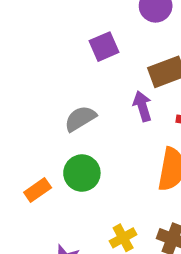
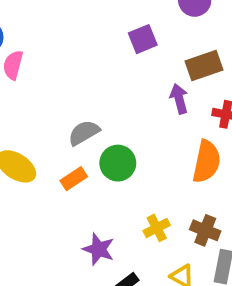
gray semicircle: (80, 119) -> (84, 133), moved

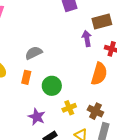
green circle: (118, 163) -> (52, 86), moved
orange rectangle: (74, 179) -> (26, 77), turned -48

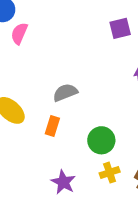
green circle: (52, 86) -> (101, 140), moved

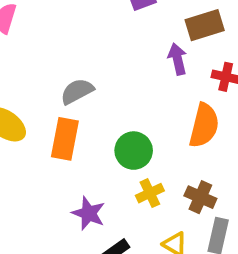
orange rectangle: (52, 126) -> (65, 139), size x1.5

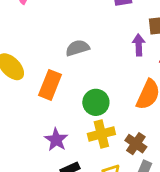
gray semicircle: (77, 91) -> (77, 48), moved
yellow cross: (150, 193) -> (101, 134), size x1.4

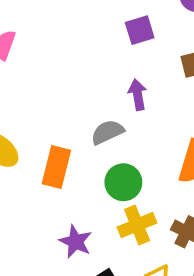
purple arrow: (139, 45) -> (138, 95), moved
gray semicircle: (77, 48) -> (107, 132), moved

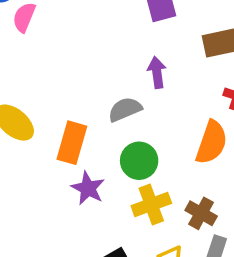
purple star: (76, 242) -> (88, 188), moved

